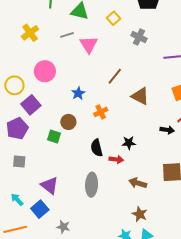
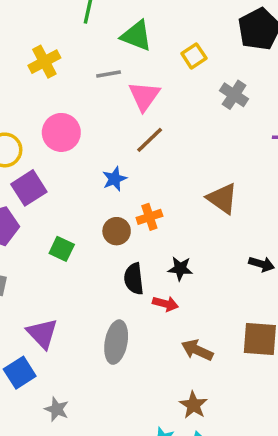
brown line: (115, 76) -> (150, 140), moved
brown circle: (68, 122) -> (117, 231), moved
black star: (129, 143) -> (180, 269), moved

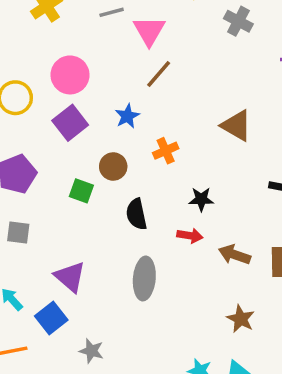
purple square: (29, 188) -> (70, 123), moved
brown circle: (117, 231) -> (113, 166), moved
black semicircle: (134, 279) -> (136, 214), moved
brown arrow: (197, 350) -> (235, 255), moved
brown star: (193, 405) -> (241, 319), moved

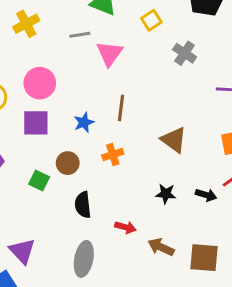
brown line: (159, 74) -> (121, 108), moved, turned -40
purple square: (70, 123) -> (36, 123), turned 32
black star: (201, 199) -> (166, 194), moved

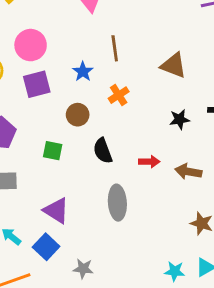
green square: (39, 181) -> (53, 151), moved

